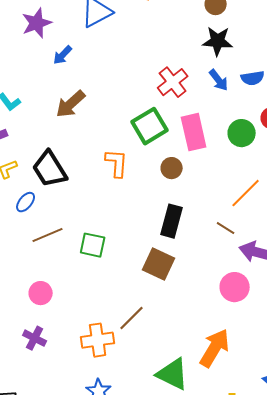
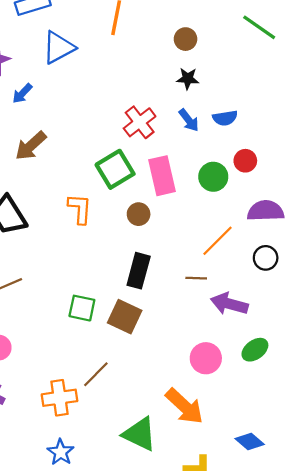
black star: (218, 41) -> (188, 79), size x0.7
brown line: (226, 228) -> (196, 278), turned -30
green square: (93, 245) -> (82, 308), moved
pink circle: (235, 287) -> (206, 358), moved
orange arrow: (215, 348) -> (184, 406), turned 102

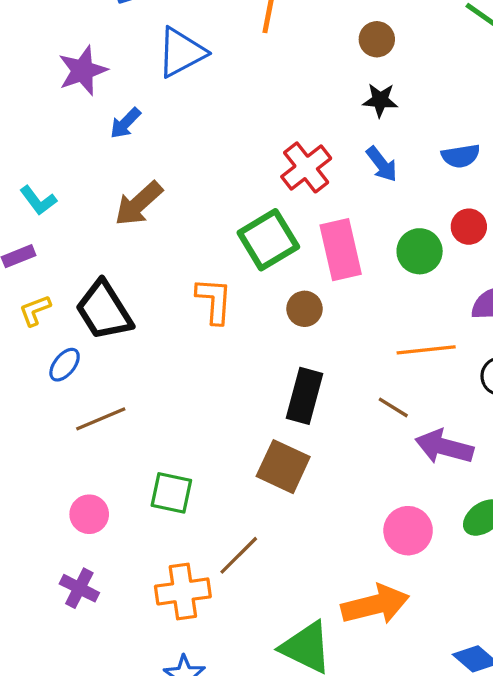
blue semicircle: (225, 118) -> (461, 156), moved
orange line: (218, 241) -> (426, 350), turned 39
brown line: (196, 278) -> (393, 407), turned 30
green square: (82, 308) -> (171, 493), moved
orange arrow: (184, 406) -> (375, 605), turned -57

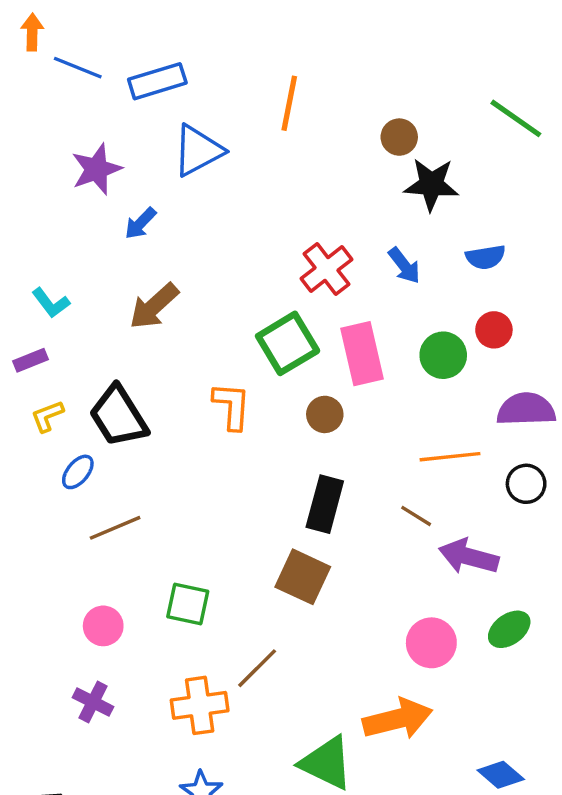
black star: (380, 100) -> (431, 184), moved, size x1.5

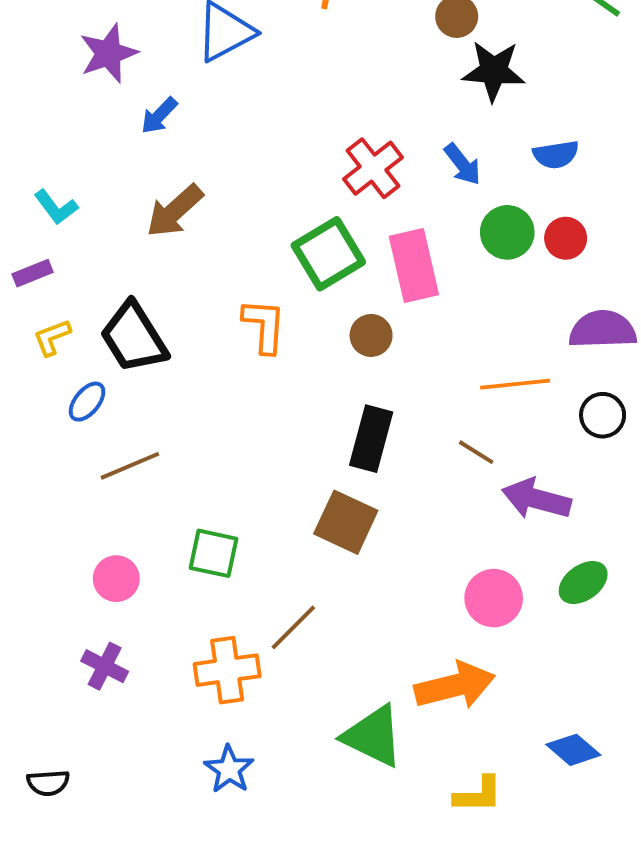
green circle: (443, 355) -> (507, 232), moved

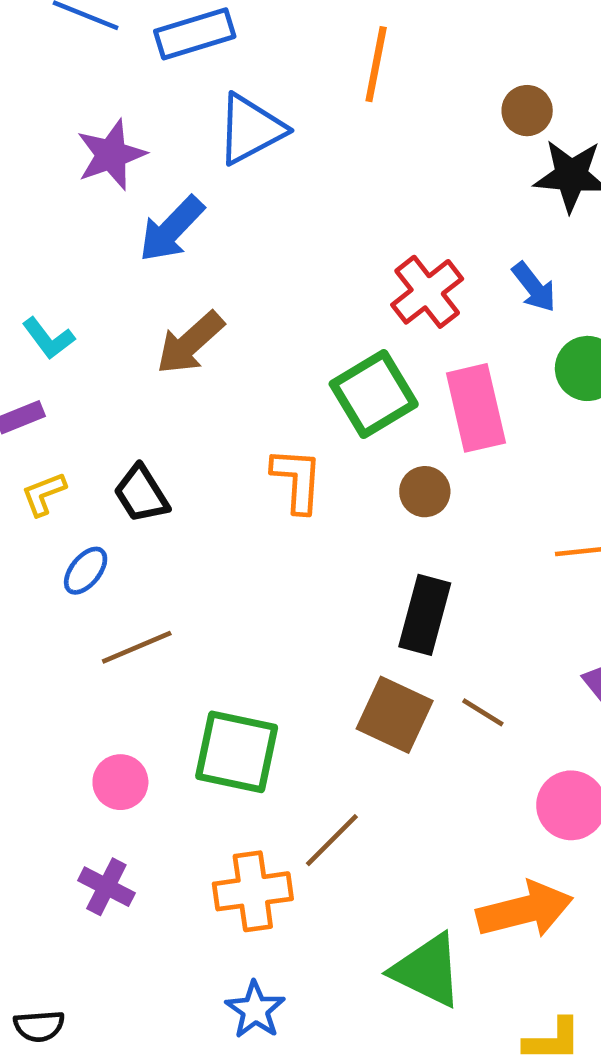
blue arrow: (159, 116) -> (172, 229), size x1.5
black trapezoid: (134, 337) -> (141, 494), size x0.7
brown line: (476, 452) -> (483, 712), moved
green square: (214, 553) -> (237, 752), size x1.4

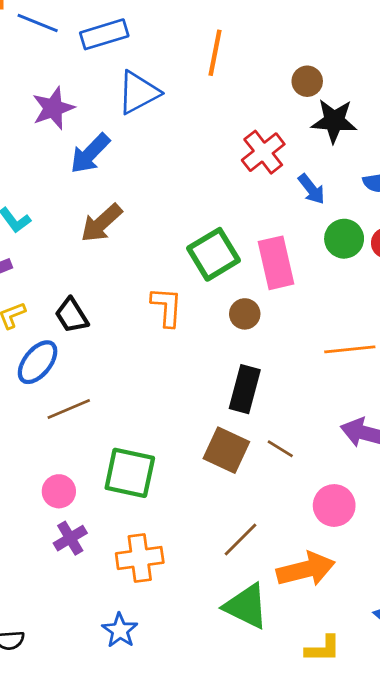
red cross: (427, 292) -> (263, 152), moved
blue ellipse: (86, 571) -> (38, 362), size x1.5
brown line: (332, 840) -> (240, 540), moved
purple cross: (106, 887) -> (70, 538), moved, turned 32
blue star: (255, 1010) -> (120, 630), moved

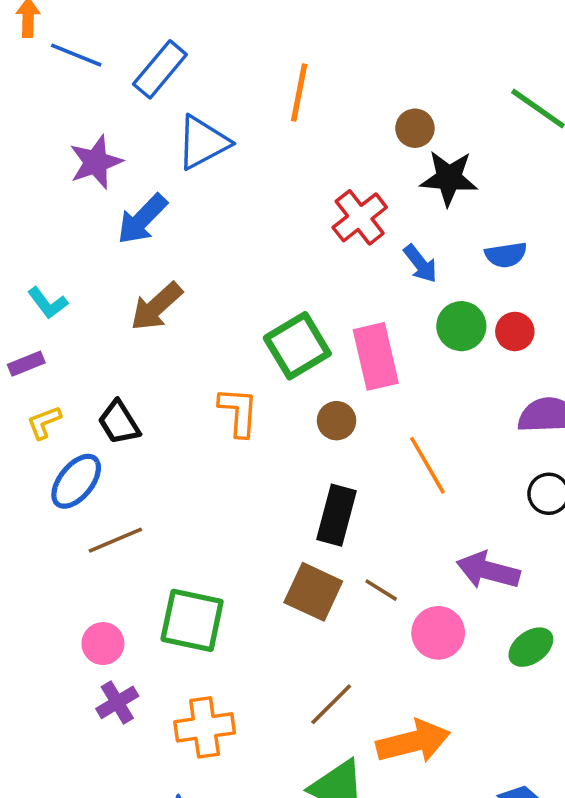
blue rectangle: (104, 34) -> (160, 69), turned -33
orange line: (350, 349) -> (427, 465), moved, turned 66
pink circle: (334, 505) -> (438, 633), moved

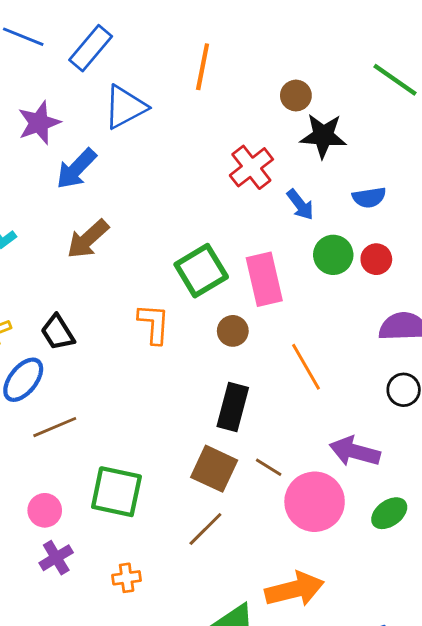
pink circle: (438, 633) -> (315, 502), size x1.4
brown line: (331, 704) -> (205, 529), moved
orange cross: (205, 727) -> (127, 578), size x0.6

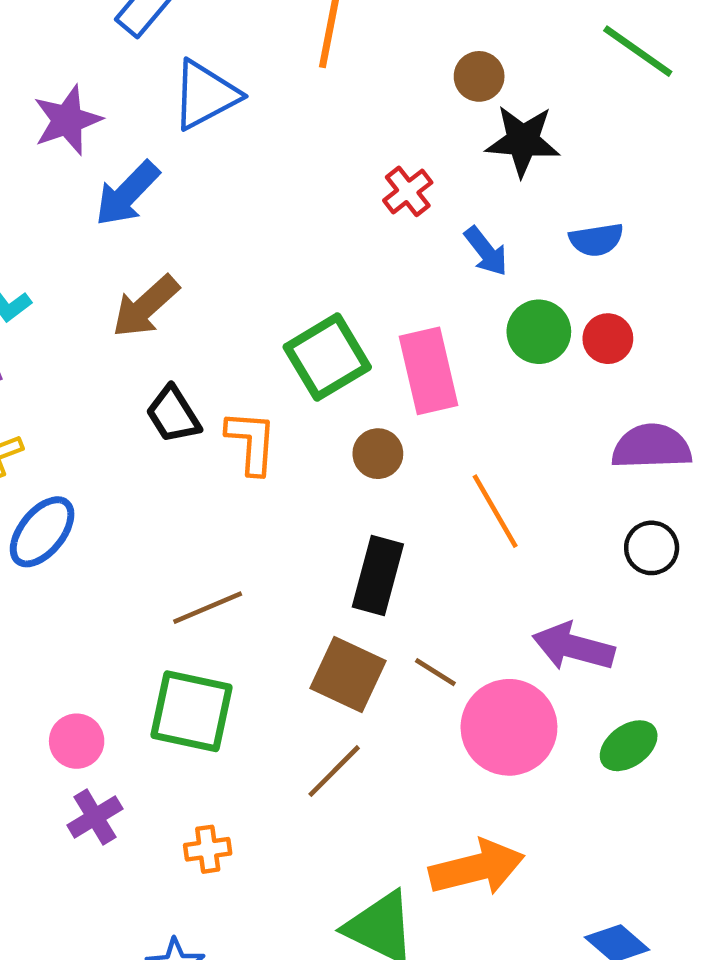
red cross: (251, 167) -> (408, 191), size x0.7
black trapezoid: (58, 332) -> (173, 415), moved
brown line: (55, 427) -> (208, 608), moved

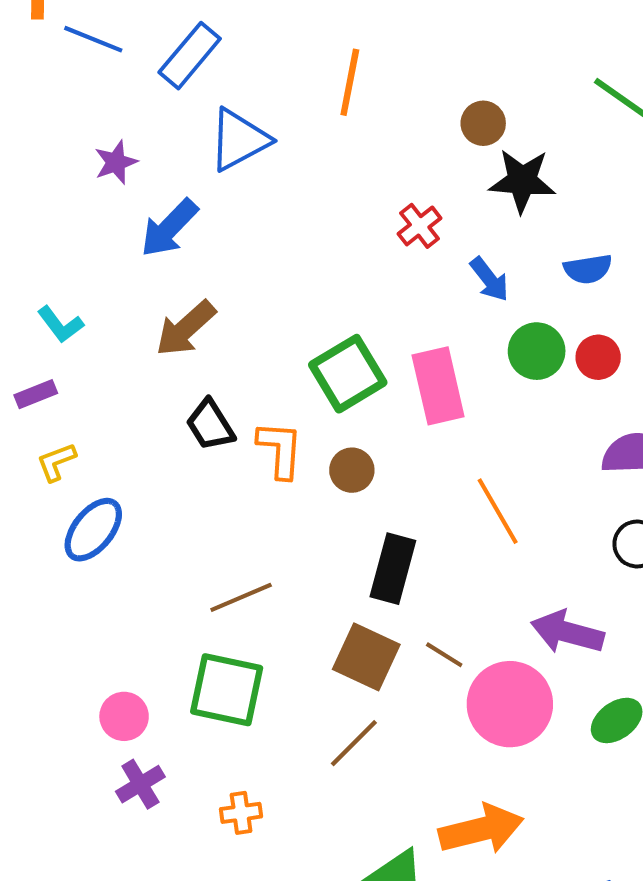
purple star: (67, 120) -> (116, 162), size x0.7
brown circle: (378, 454) -> (352, 470), moved

